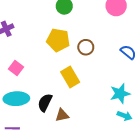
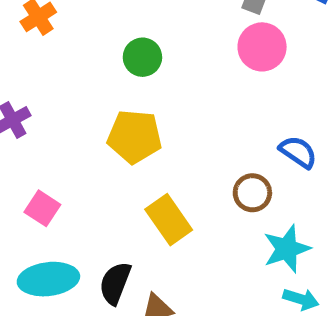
brown circle: (86, 47) -> (252, 193), moved

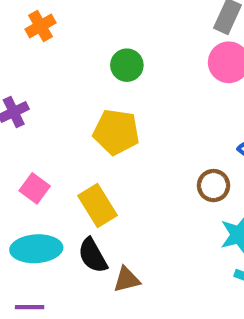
yellow rectangle: (169, 220) -> (97, 205), moved
black semicircle: (115, 283) -> (93, 255), turned -54

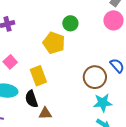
green circle: (127, 65) -> (70, 23), moved
brown circle: (213, 186) -> (95, 77), size x1.5

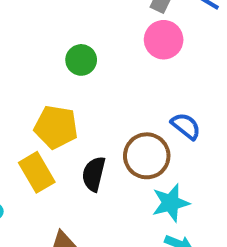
yellow pentagon: (54, 43) -> (56, 127), moved
black semicircle: (31, 99) -> (94, 174), moved, turned 42

